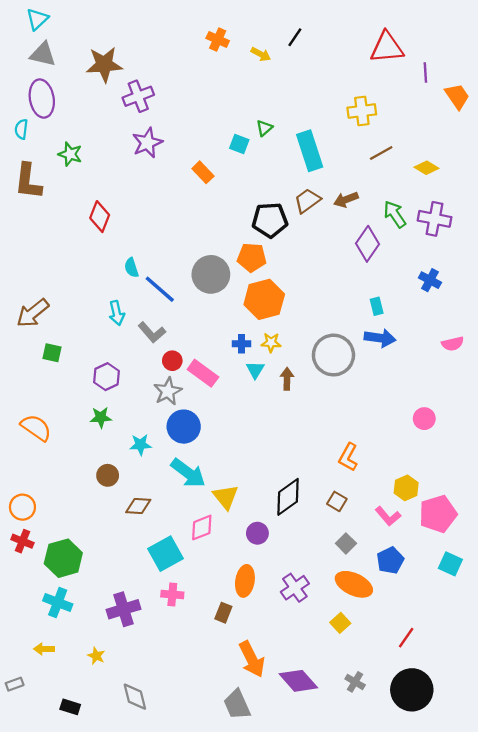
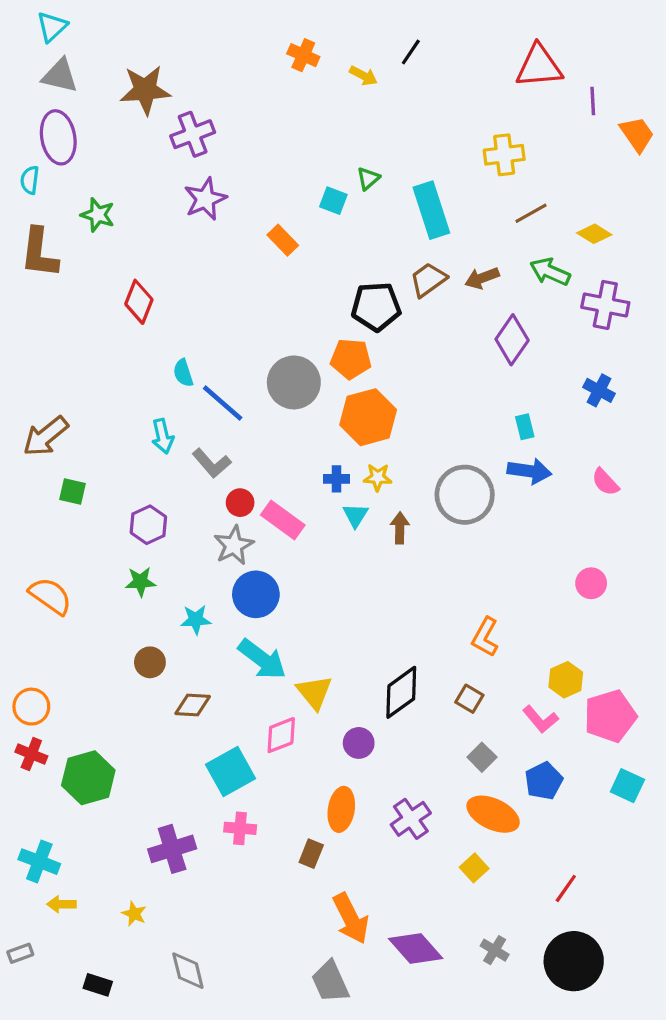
green arrow: (395, 214) -> (550, 272), moved, turned -32
pink semicircle: (453, 344) -> (605, 482), moved, turned 60
cyan cross: (58, 602) -> (39, 862), moved

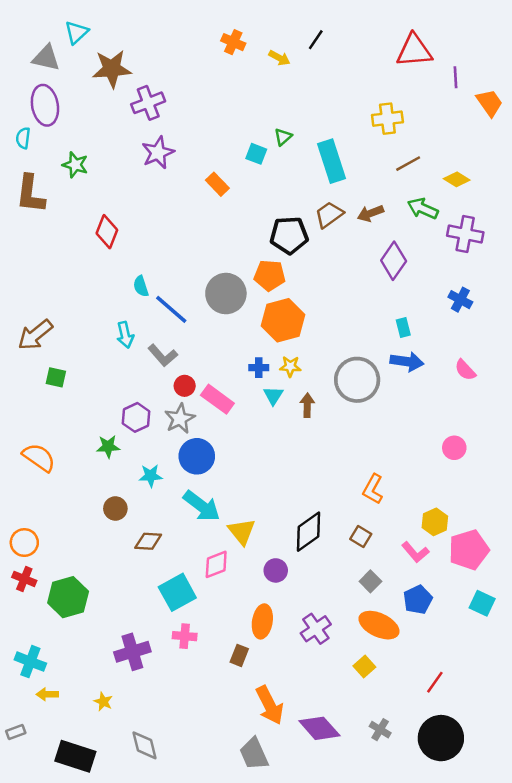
cyan triangle: (52, 27) -> (77, 32), moved
purple hexagon: (148, 525) -> (136, 417), moved
black rectangle: (98, 985) -> (75, 756), size x1.8

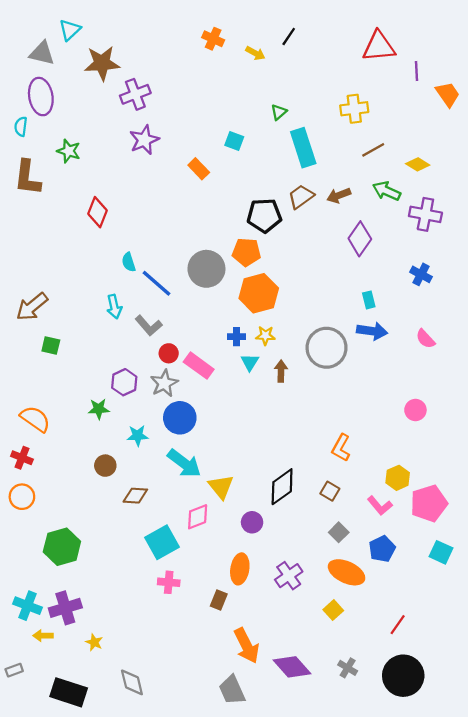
green triangle: (283, 137) -> (279, 112), moved
red cross: (24, 579) -> (22, 458), moved
purple cross: (132, 652) -> (65, 608), moved

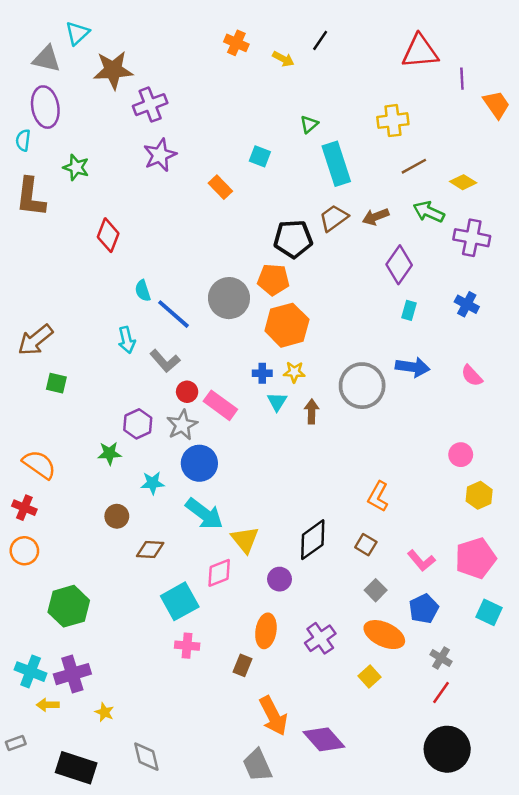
cyan rectangle: (369, 300) -> (409, 310), moved, turned 30
yellow hexagon: (398, 478) -> (479, 495), moved
gray cross: (348, 668) -> (441, 658), moved

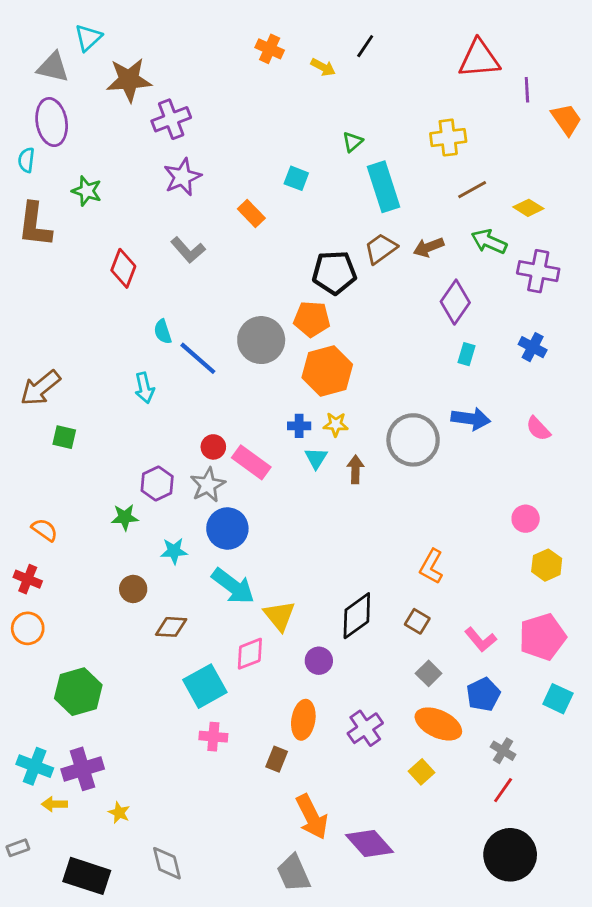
gray L-shape: (165, 361) -> (188, 250), moved
orange semicircle: (39, 464) -> (45, 530), size x0.7

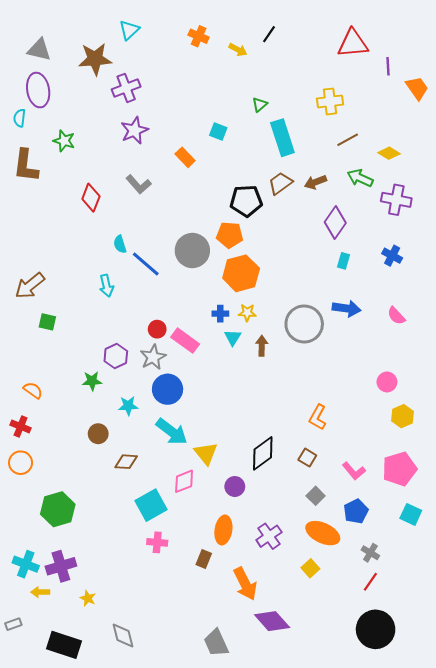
cyan triangle: (88, 38) -> (129, 30), moved
orange arrow: (312, 817) -> (245, 584), moved

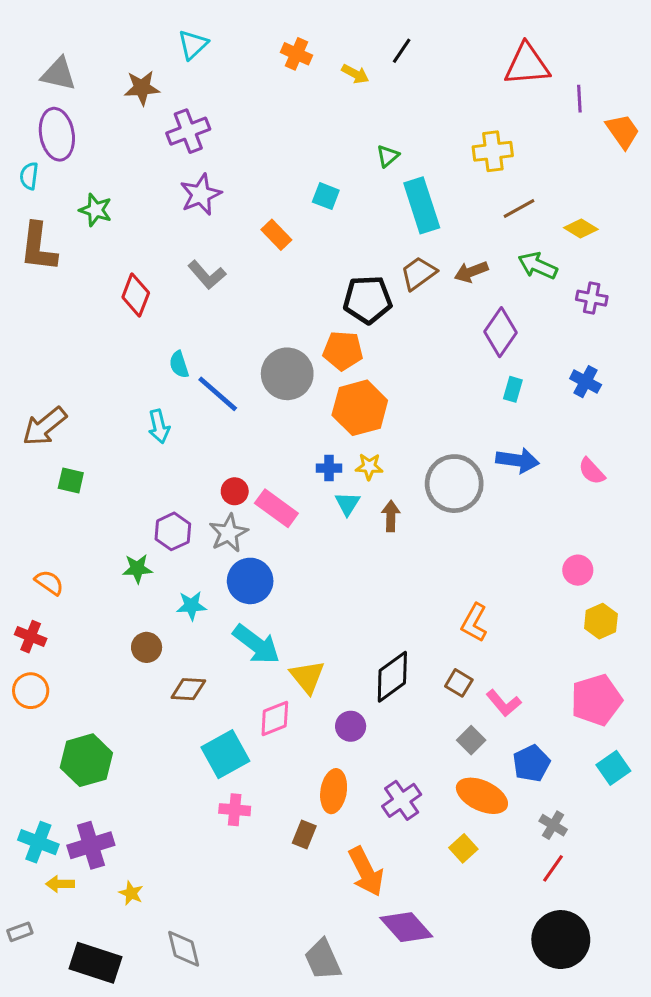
brown star: (95, 59) -> (142, 88), size x0.7
purple cross: (396, 200) -> (592, 298), size x0.7
pink L-shape: (354, 471) -> (504, 703), moved
cyan square: (411, 514) -> (613, 768), turned 30

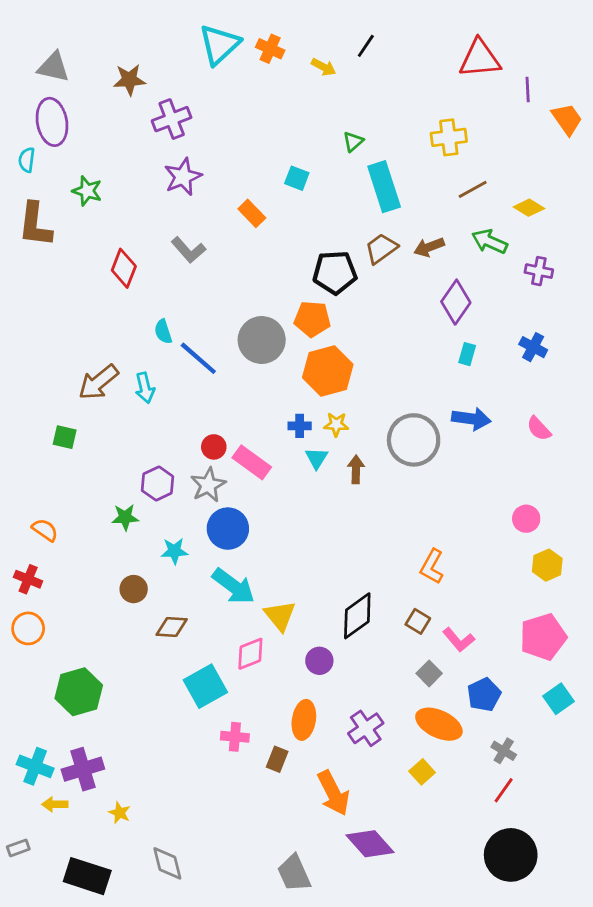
cyan triangle: (193, 45) -> (219, 45), moved, size x1.5
brown arrow: (45, 426) -> (98, 382), moved
pink cross: (235, 810) -> (235, 737), moved

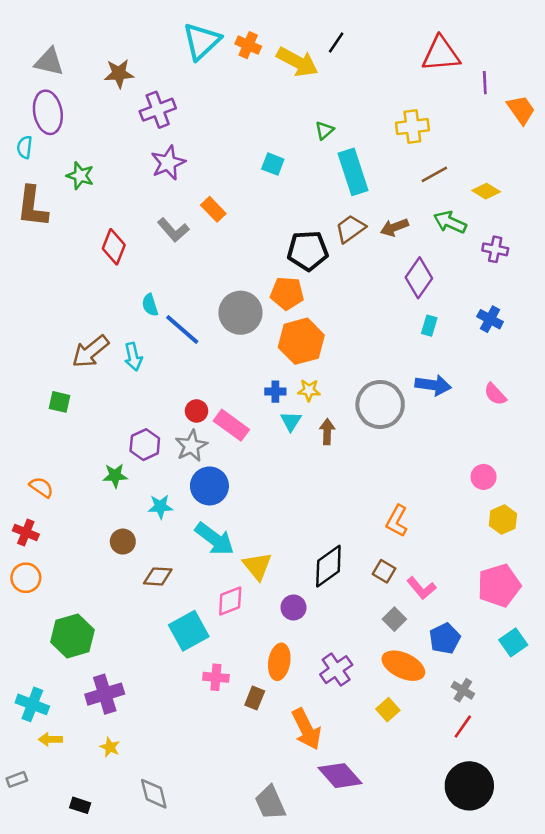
yellow arrow: (324, 67) -> (297, 62), size x1.8
orange rectangle: (252, 213) -> (213, 209), moved
purple cross: (83, 769) -> (105, 694), moved
black rectangle: (87, 876) -> (80, 805), size x0.5

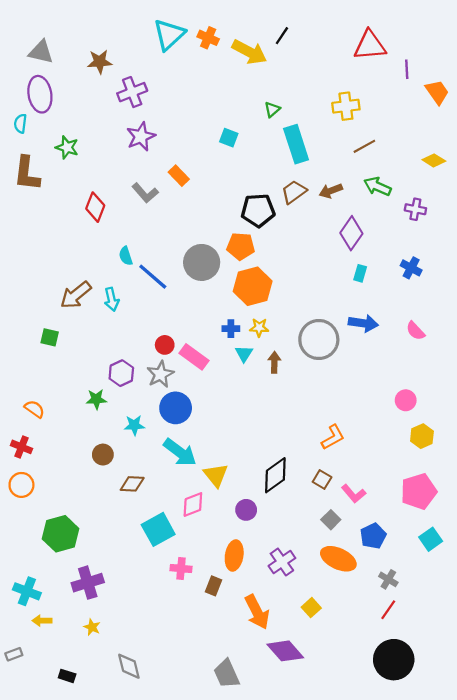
yellow diamond: (486, 191) -> (434, 160), moved
orange L-shape: (397, 521) -> (333, 437), turned -148
yellow square: (388, 710) -> (311, 608), moved

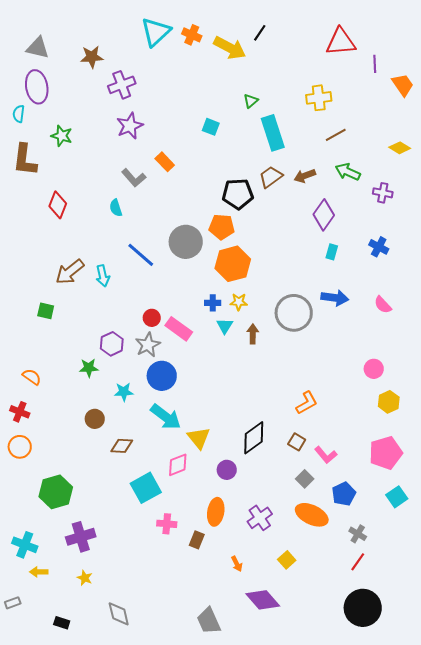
red diamond: (95, 207) -> (58, 205), moved
cyan semicircle: (126, 256) -> (116, 208), moved
orange arrow: (257, 612) -> (237, 564), size x0.5

